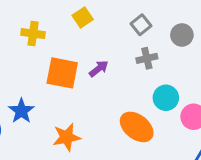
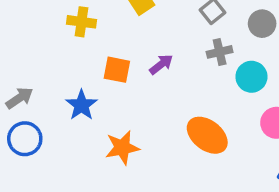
orange square: (62, 73) -> (117, 70), size x0.7
cyan circle: (166, 98) -> (251, 77), moved
blue star: (21, 111) -> (81, 105), moved

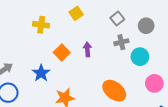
purple arrow: (161, 64) -> (87, 49), turned -56
orange square: (117, 70) -> (62, 53), turned 35

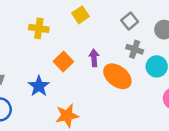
gray cross: (121, 42) -> (135, 49), turned 32
orange ellipse: (114, 91) -> (117, 76), moved

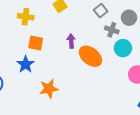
gray cross: (135, 49) -> (112, 30), moved
orange square: (63, 62) -> (36, 43), moved, turned -35

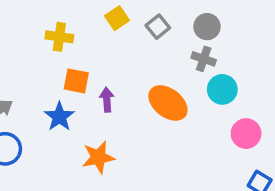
gray square: (101, 11) -> (158, 27), moved
gray circle: (129, 18) -> (207, 27), moved
purple arrow: (71, 41) -> (107, 100), moved

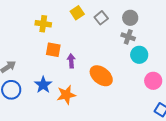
orange ellipse: (168, 103) -> (101, 76), moved
blue star: (59, 117) -> (43, 85), moved

